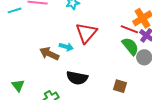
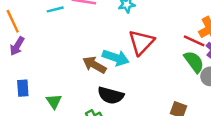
cyan arrow: (66, 47) -> (116, 58), size x1.5
black semicircle: (77, 78) -> (111, 95), moved

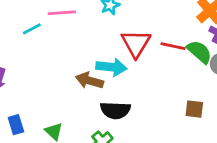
red line: (194, 41) -> (173, 46), moved

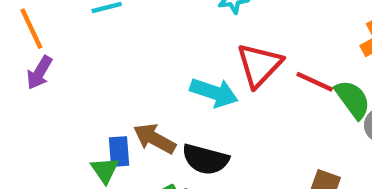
brown arrow: (89, 80) -> (155, 139), moved
blue rectangle: (16, 125) -> (119, 152), moved

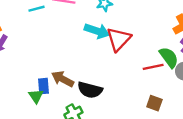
red line: (315, 82) -> (153, 67), moved, turned -36
cyan arrow: (214, 93) -> (97, 31), moved

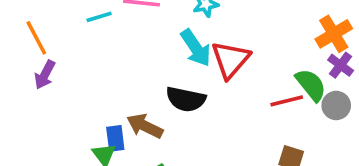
cyan arrow: (97, 31) -> (196, 48), turned 40
black semicircle: (90, 90) -> (186, 99), moved

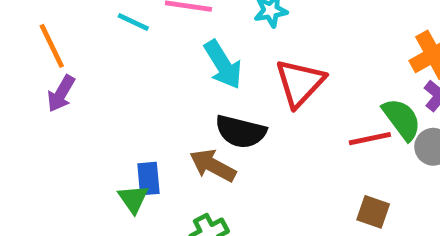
cyan line: (99, 17) -> (133, 22), turned 40
cyan arrow: (196, 48) -> (223, 65), moved
brown arrow: (145, 126) -> (213, 166), moved

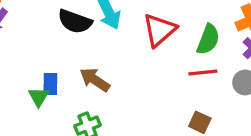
green semicircle: (402, 119) -> (208, 39), moved, turned 52
black semicircle: (241, 132) -> (75, 21), moved

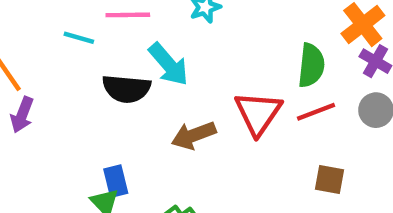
red triangle: (159, 30) -> (258, 113), moved
brown arrow: (95, 80) -> (194, 135), moved, turned -40

